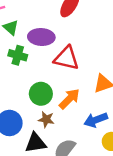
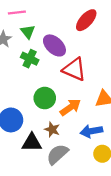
purple ellipse: (41, 37) -> (54, 45), turned 30
brown star: (46, 119) -> (52, 130), moved

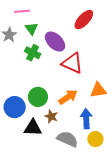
green circle: (45, 98) -> (38, 97), moved
blue arrow: (91, 131) -> (86, 119), turned 96
gray semicircle: (57, 154) -> (67, 139), moved, turned 65

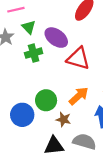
green cross: (33, 53) -> (34, 53), turned -35
black triangle: (33, 128) -> (54, 146), moved

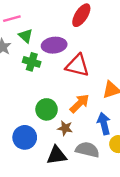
purple ellipse: (56, 38) -> (54, 45), turned -40
green cross: (34, 53) -> (32, 62), turned 35
blue circle: (22, 115) -> (25, 137), moved

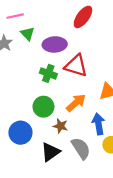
green cross: (32, 62) -> (48, 73), moved
gray semicircle: (87, 150) -> (81, 148), turned 40
black triangle: (57, 155) -> (51, 152), turned -30

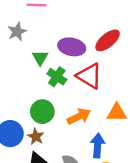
red ellipse: (83, 17) -> (108, 40), moved
green triangle: (27, 34) -> (40, 58), moved
brown star: (60, 126) -> (36, 137), moved

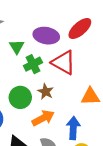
green cross: (57, 77) -> (33, 64), turned 30
orange arrow: (79, 116) -> (43, 118), moved
brown star: (36, 137) -> (46, 92), moved

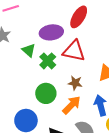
brown star: (46, 92) -> (75, 83), moved

